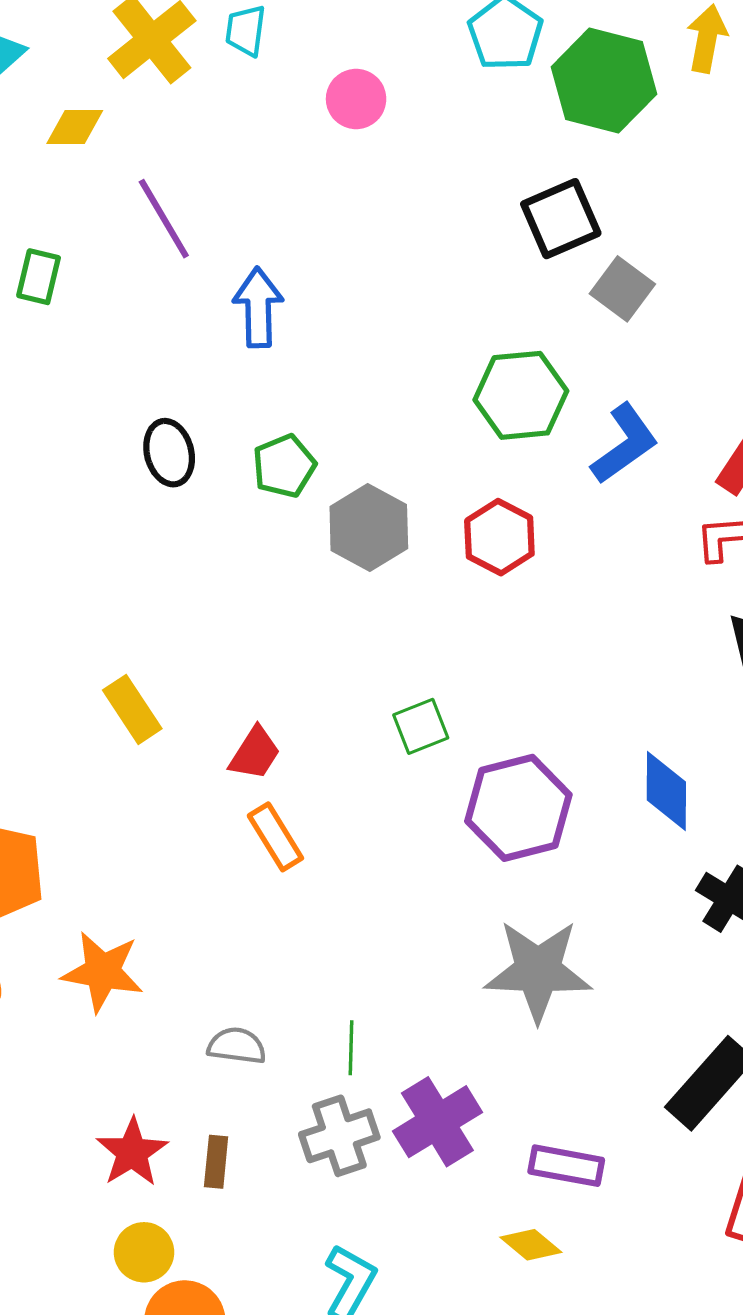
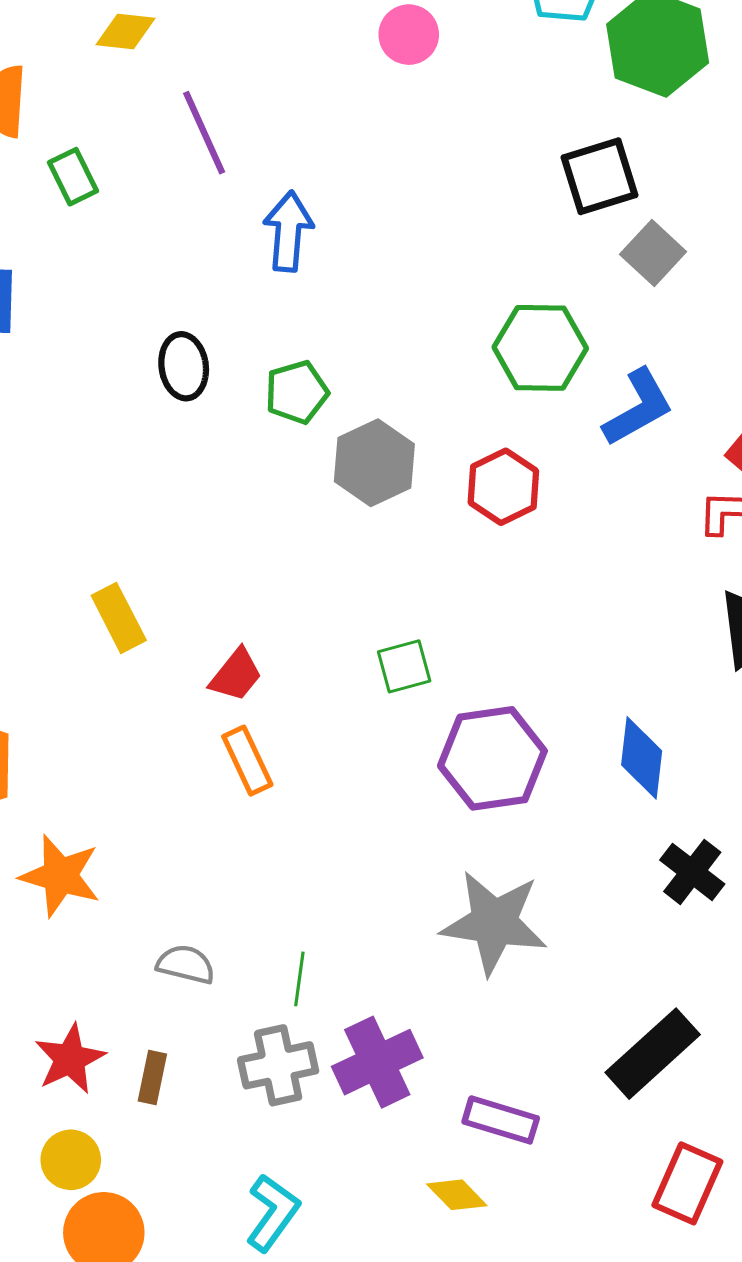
green rectangle: (39, 277) -> (73, 177), turned -46

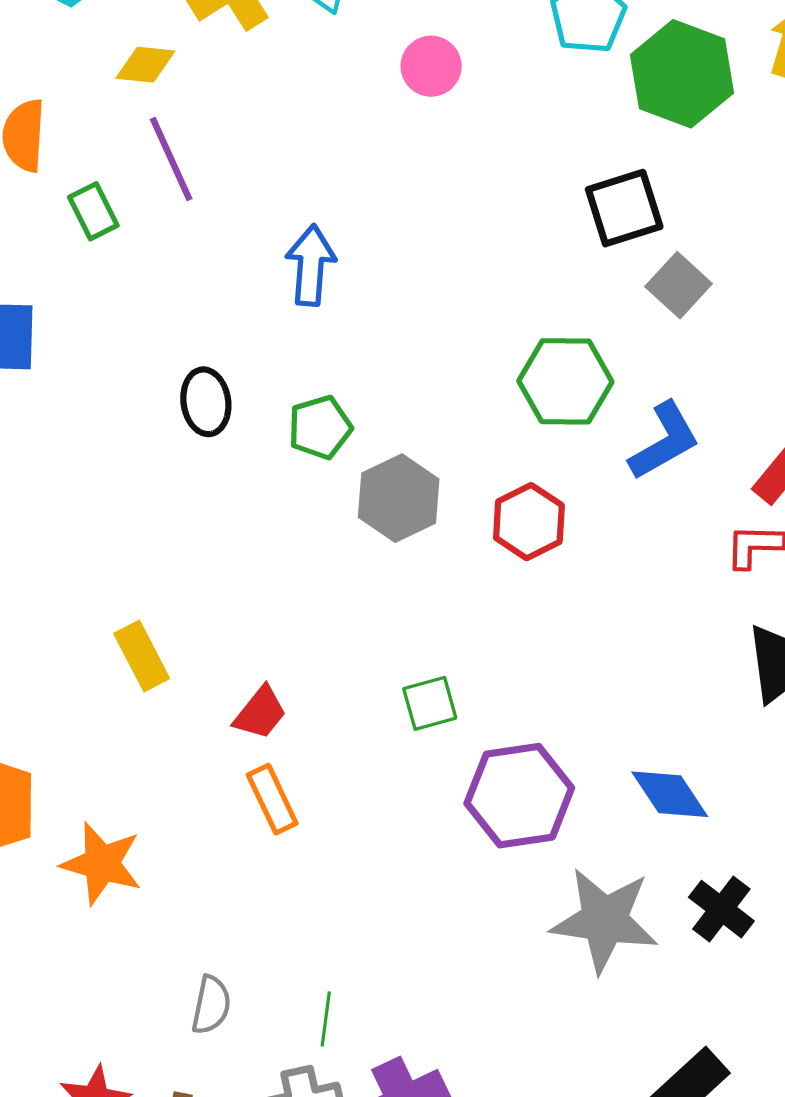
purple line: (204, 133) -> (171, 159), moved
blue diamond: (642, 758) -> (670, 794), turned -40
orange star: (60, 876) -> (102, 863), moved
gray star: (494, 923) -> (605, 920), moved
gray semicircle: (186, 964) -> (211, 1005), turned 88

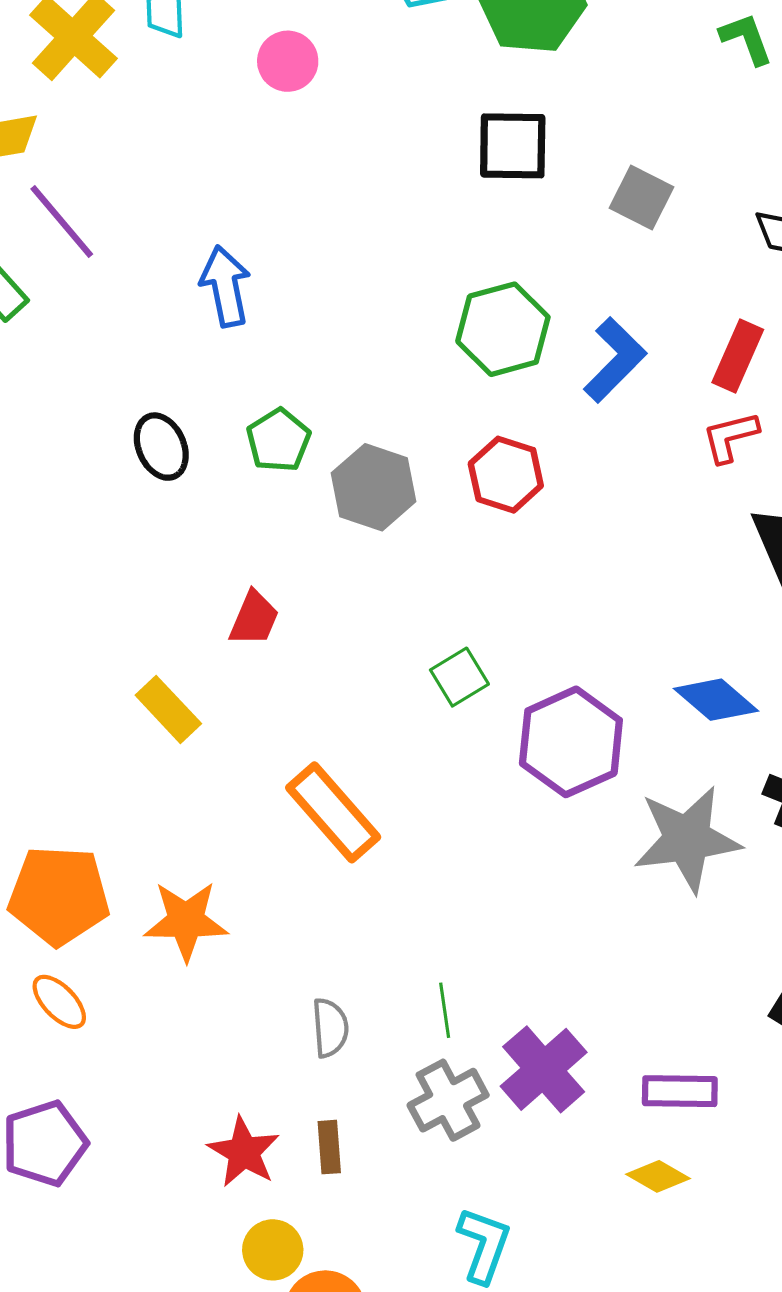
black square: (624, 208) -> (513, 146), turned 34
gray square: (679, 285) -> (641, 198), moved
red trapezoid: (260, 713) -> (254, 618), moved
orange rectangle: (272, 799) -> (333, 812), size x1.5

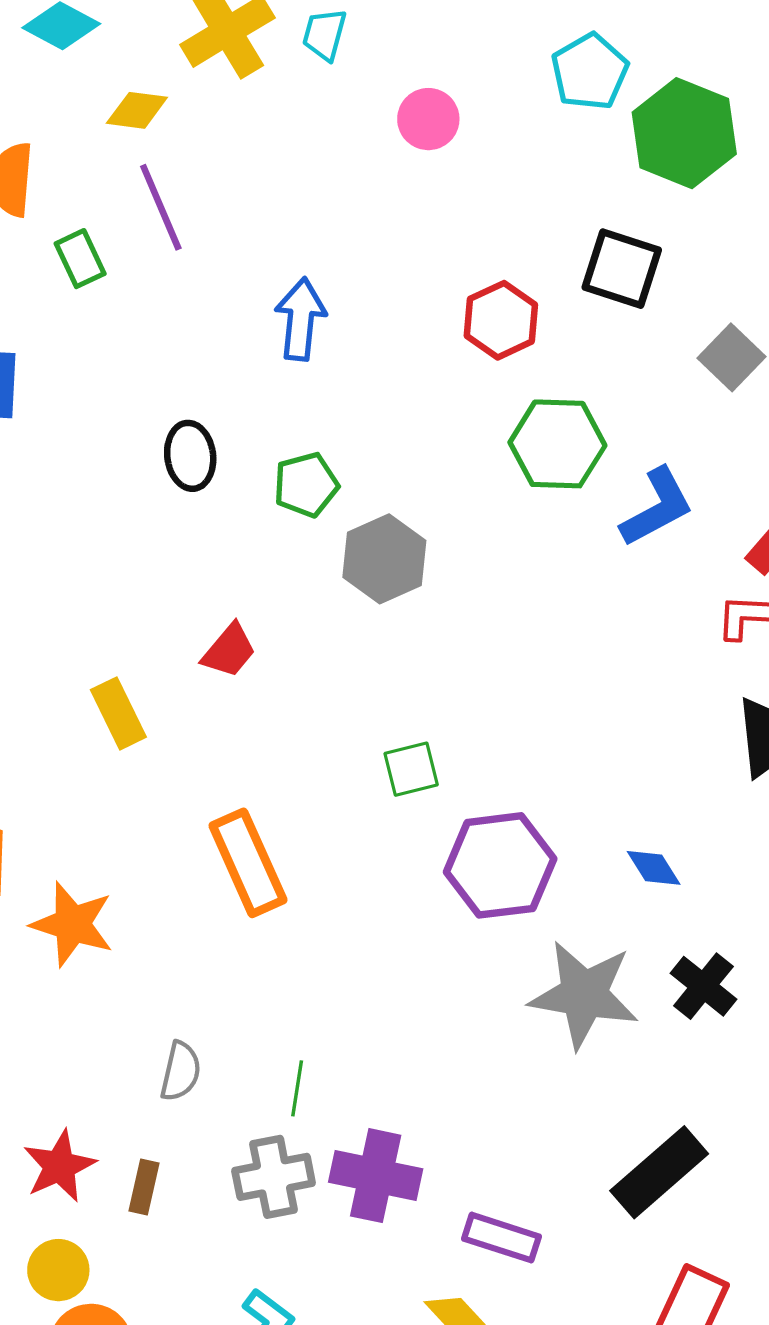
red hexagon: (506, 475) -> (501, 320), moved
blue diamond: (716, 700) -> (654, 868), size x0.7
purple cross: (544, 1069) -> (376, 1176), turned 36

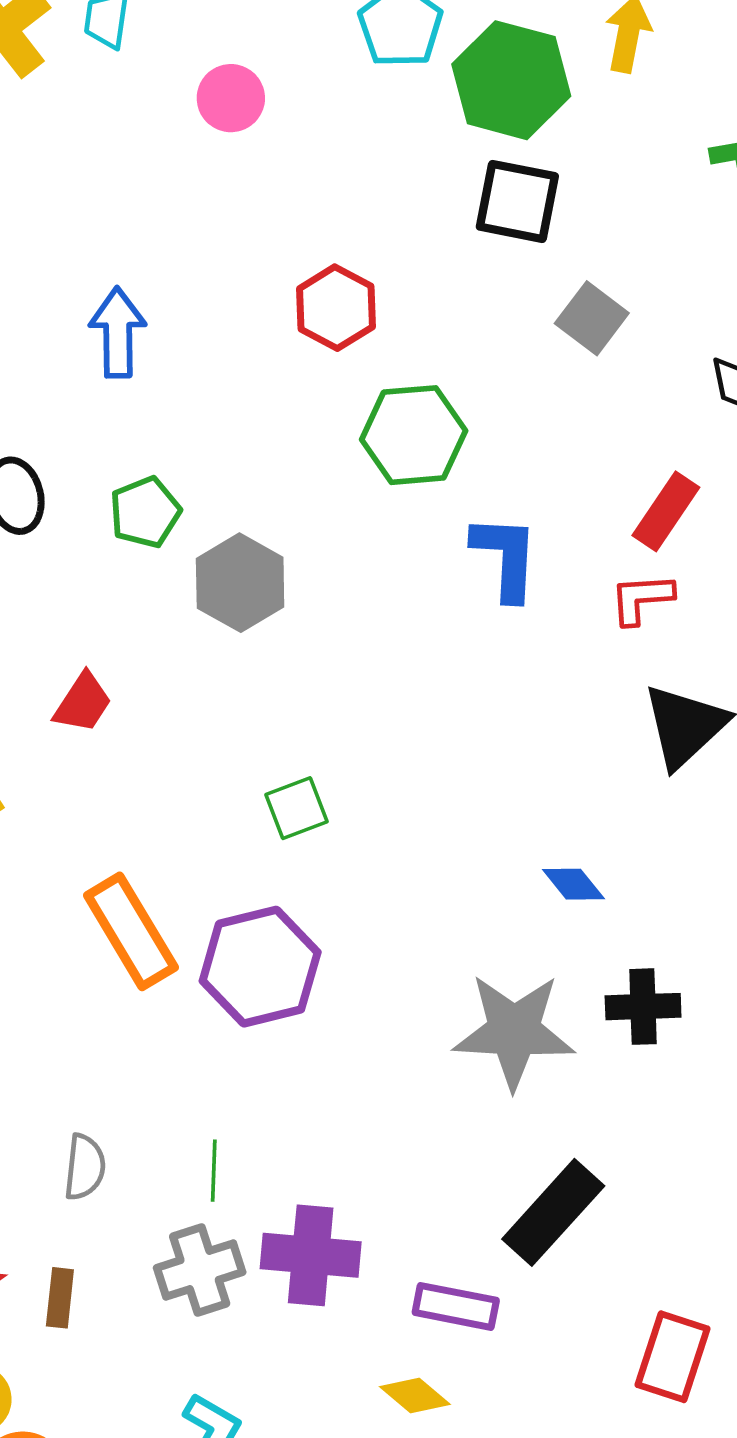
black square: (622, 269) -> (517, 201), moved
blue L-shape: (657, 507) -> (506, 557), moved, turned -52
purple hexagon: (500, 865) -> (260, 967), moved
black cross: (703, 986) -> (643, 1007), turned -34
black rectangle: (659, 1172) -> (553, 1212), moved

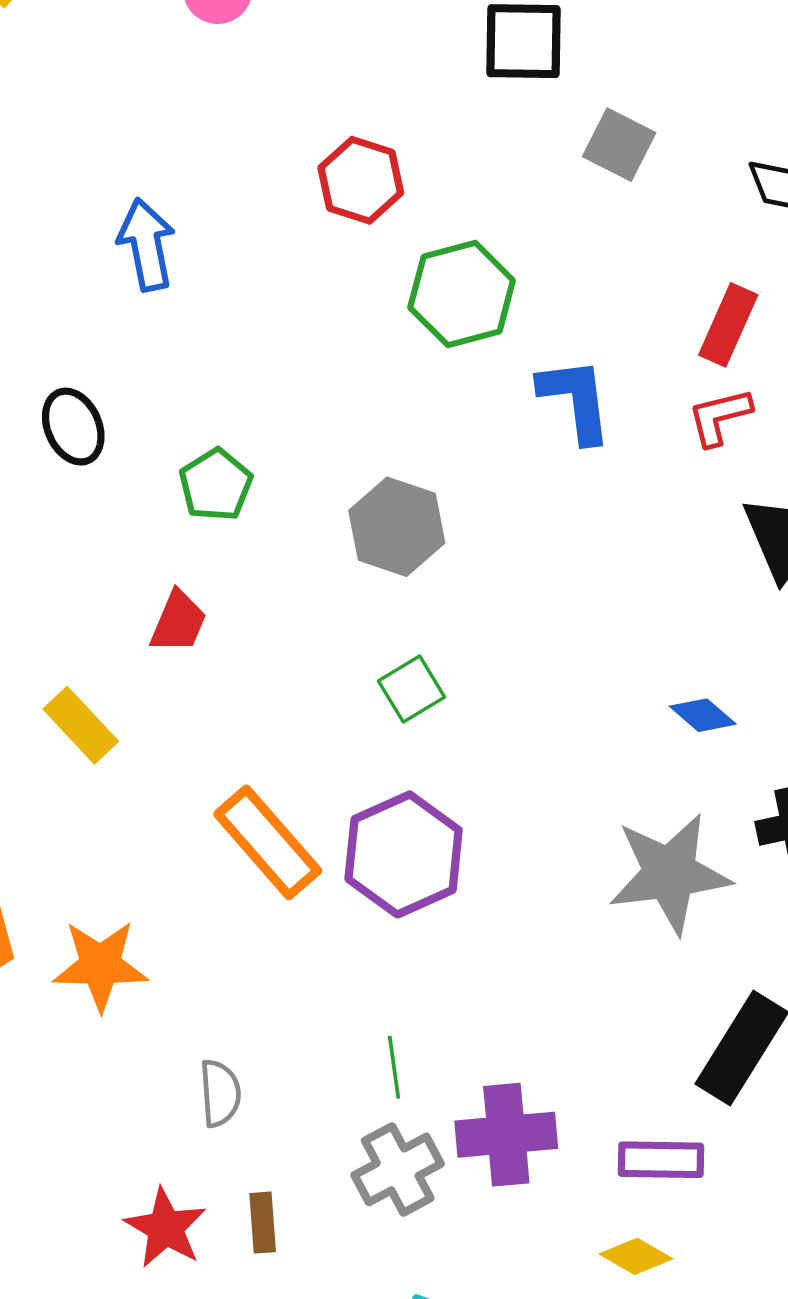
green pentagon: (145, 512) -> (216, 485), moved
gray hexagon: (240, 583) -> (397, 527), moved
gray semicircle: (85, 1167) -> (220, 1093), moved

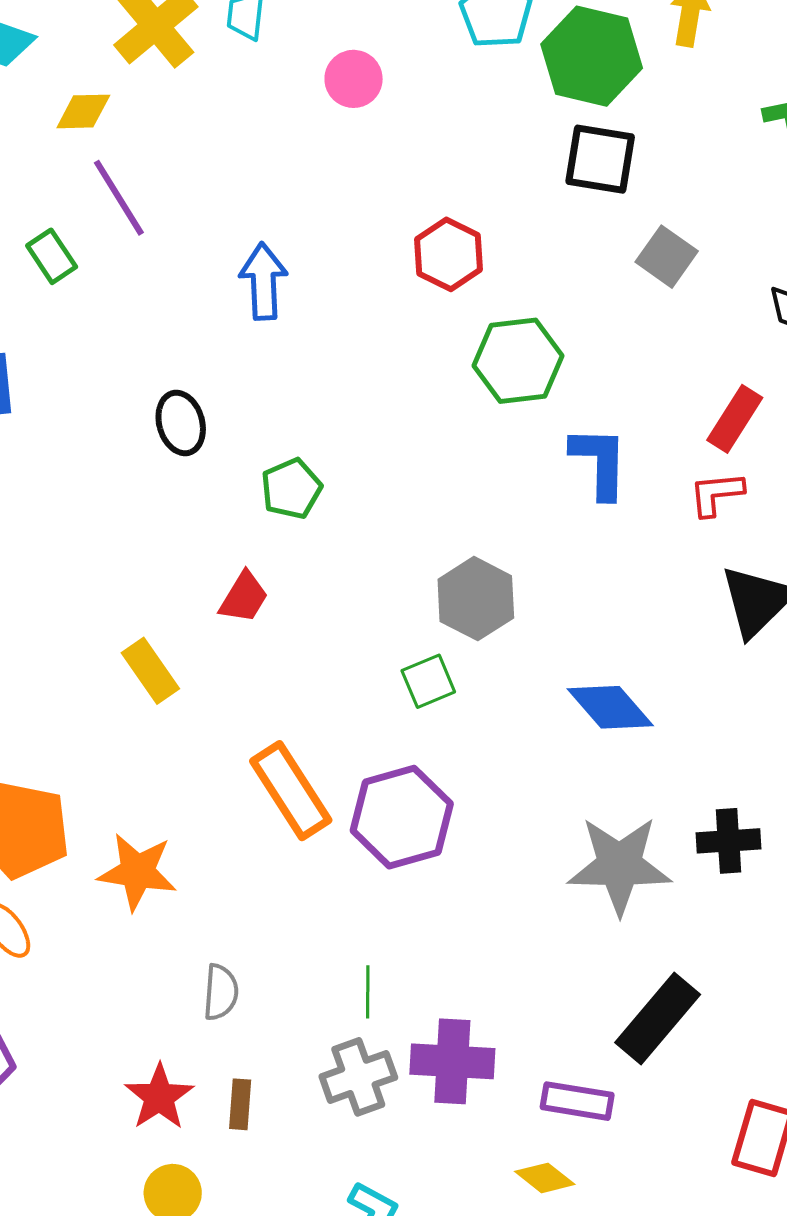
gray hexagon: (397, 527) -> (476, 599), moved
blue diamond: (703, 715) -> (610, 707), moved, size x1.6

